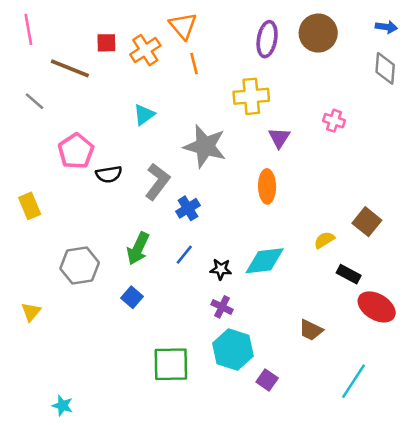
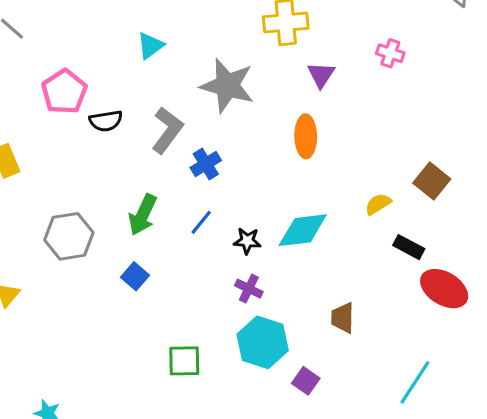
brown trapezoid: (311, 330) -> (343, 318), moved, turned 65
green square: (171, 364) -> (184, 361), size x0.7

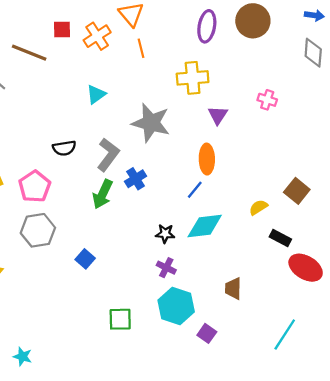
pink pentagon: (64, 92) -> (35, 186), moved
green arrow: (143, 215) -> (103, 194), moved
blue line: (201, 222) -> (195, 190), moved

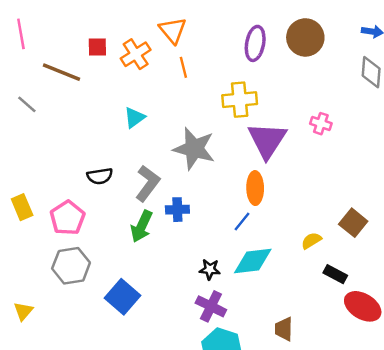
purple triangle: (218, 115) -> (267, 140), size x1.8
blue cross: (136, 179) -> (177, 210), turned 30
blue square: (85, 259) -> (122, 297), size x1.6
purple cross: (166, 268) -> (211, 306), size x1.4

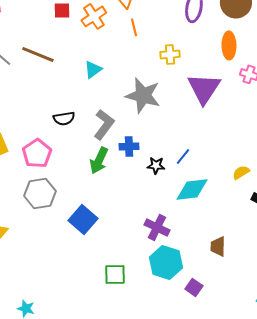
brown line: (62, 72) -> (38, 54), moved
yellow cross: (240, 100) -> (170, 54), moved, size x0.7
orange ellipse: (255, 188) -> (229, 45), moved
black star: (210, 269) -> (156, 165), moved

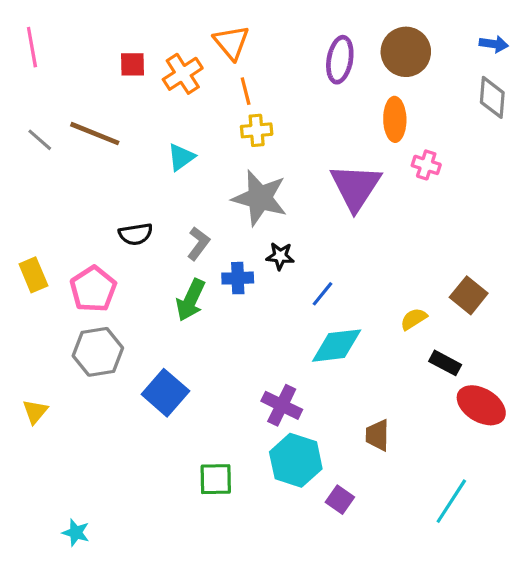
yellow cross: (170, 54) -> (257, 130), moved
gray L-shape: (104, 124) -> (198, 244), size x0.7
black star: (156, 165) -> (280, 256), moved

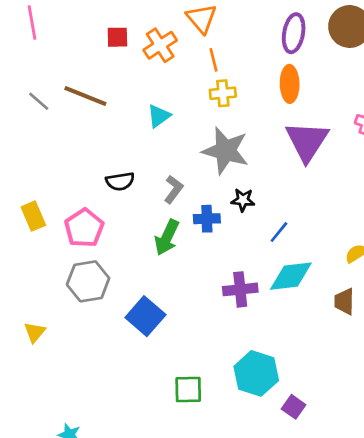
orange ellipse: (395, 119) -> (290, 84), moved
purple cross: (282, 405) -> (240, 289), moved, turned -32
brown trapezoid: (378, 435) -> (344, 301), moved

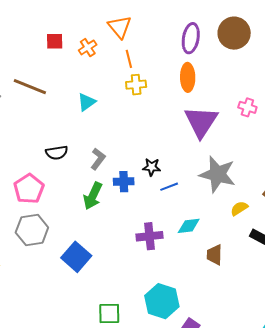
orange cross: (160, 45) -> (88, 47), size x0.7
gray star: (226, 151) -> (218, 174), moved
blue line: (279, 232) -> (169, 187), moved, turned 30
cyan diamond: (291, 276) -> (189, 226), size x0.7
brown trapezoid: (344, 301) -> (214, 255), moved

